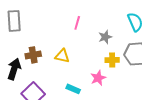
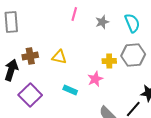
pink line: (77, 23) -> (74, 14), moved
gray star: (105, 37) -> (102, 22), moved

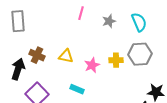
brown cross: (30, 56) -> (37, 55), turned 35
pink star: (95, 79) -> (92, 65), moved

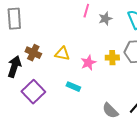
pink line: (81, 13) -> (86, 11), moved

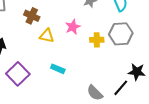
brown cross: (33, 53) -> (32, 16), moved
pink star: (88, 63) -> (73, 27), moved

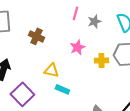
yellow triangle: (47, 36) -> (51, 70), moved

